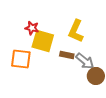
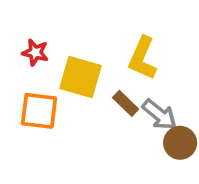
red star: (32, 28) -> (35, 52), moved
brown rectangle: (67, 55) -> (126, 103), turned 32

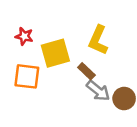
yellow square: (80, 77) -> (55, 53), turned -32
gray arrow: (159, 115) -> (98, 91), moved

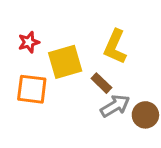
red star: (24, 36) -> (29, 42), turned -30
gray arrow: (98, 91) -> (115, 106), turned -70

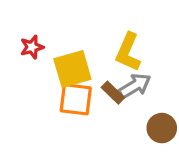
orange square: (32, 89) -> (76, 99), moved
gray arrow: (115, 106) -> (135, 86), moved

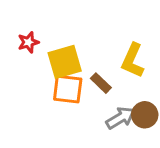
yellow L-shape: (128, 52) -> (133, 60), moved
gray arrow: (135, 86) -> (121, 118), moved

